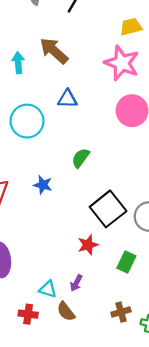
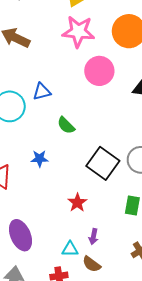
blue triangle: (67, 99) -> (42, 92), moved
green semicircle: (81, 158) -> (66, 125), turned -66
red star: (88, 245) -> (77, 203), moved

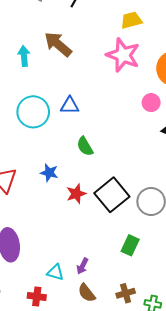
pink circle: (99, 71) -> (151, 103), moved, size x0.6
red star: (77, 203) -> (76, 194), moved
brown semicircle: (92, 264) -> (87, 293), moved

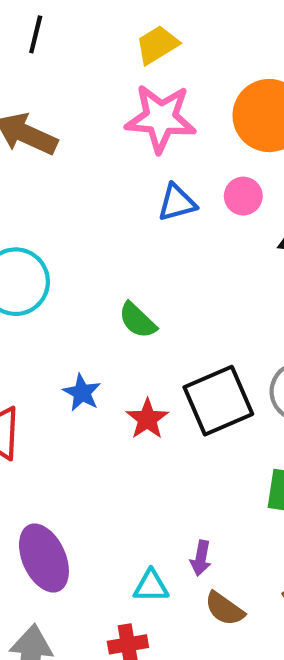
blue triangle: (70, 106) -> (177, 203), moved
blue star: (49, 173) -> (82, 393), turned 30
black square: (112, 195) -> (218, 401), turned 32

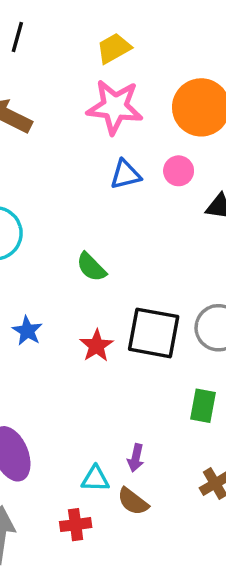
blue star: (82, 393) -> (27, 331), moved
black square: (218, 401) -> (154, 333), turned 32
brown semicircle: (224, 609) -> (133, 501), moved

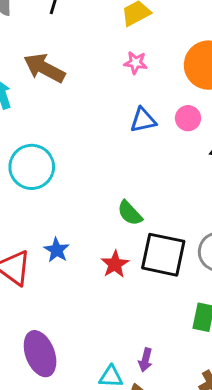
pink star: (115, 107) -> (136, 63), size x0.5
green semicircle: (91, 267) -> (130, 213), moved

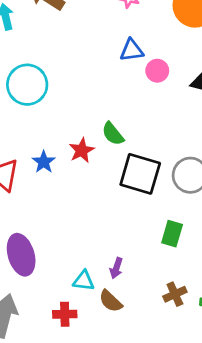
pink circle: (188, 118) -> (157, 71), moved
red star: (115, 264) -> (82, 150), moved

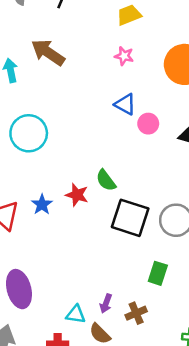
blue triangle: (132, 50) -> (125, 104), turned 35
red star: (82, 150) -> (77, 195), turned -30
brown cross: (175, 294) -> (136, 313), moved

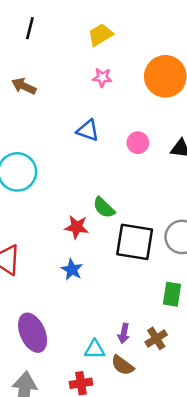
brown arrow: (48, 52) -> (24, 86), size x0.7
blue triangle: (125, 104) -> (88, 130), moved
blue star: (42, 205) -> (72, 270), moved

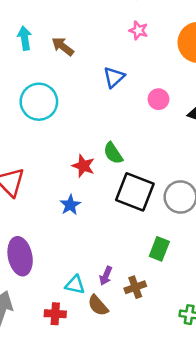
brown arrow: (24, 86) -> (63, 46), moved
blue triangle: (88, 130) -> (114, 77), turned 45

